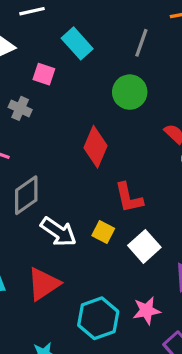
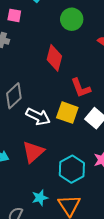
yellow square: (103, 232) -> (67, 113), size x1.5

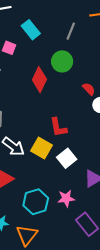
red diamond: (54, 58) -> (39, 80), moved

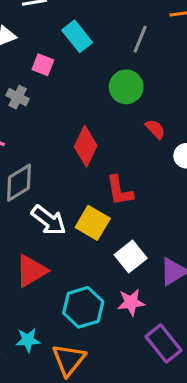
red diamond: (39, 80) -> (86, 146), moved
red semicircle: (89, 89) -> (155, 129), moved
white square: (67, 158) -> (131, 256), moved

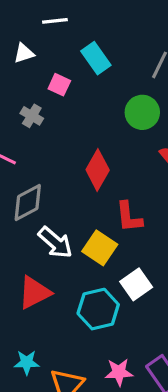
pink star: (131, 302) -> (119, 372), moved
cyan hexagon: (83, 307) -> (98, 309), moved

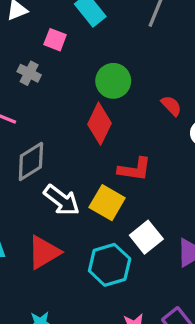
green circle: (142, 112) -> (113, 81), moved
red L-shape: (129, 217) -> (135, 169), turned -72

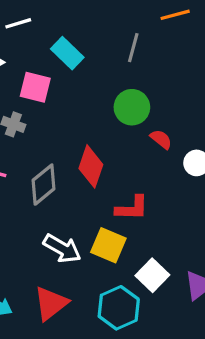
pink square: (55, 40) -> (35, 87), size x1.4
green circle: (113, 81) -> (132, 107), moved
gray diamond: (31, 161) -> (43, 185), moved

